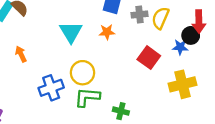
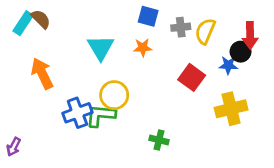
orange arrow: (21, 54) -> (42, 73), size x1.6
green L-shape: (87, 97) -> (101, 116), moved

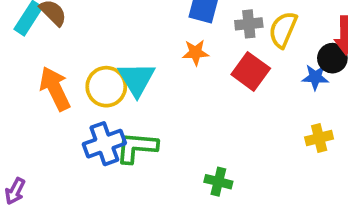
cyan triangle: (101, 48) -> (137, 79), moved
red square: (192, 77) -> (251, 71), moved
yellow circle: (114, 95) -> (106, 87), moved
yellow cross: (231, 109) -> (319, 138), size x0.6

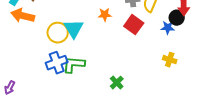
orange arrow: (55, 89) -> (23, 16), moved, turned -50
yellow cross: (319, 138) -> (170, 60), turned 32
green cross: (218, 182) -> (117, 83), turned 32

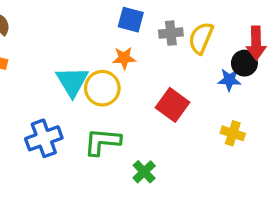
red square: (134, 25) -> (173, 105), moved
yellow circle: (58, 33) -> (102, 88), moved
green L-shape: (74, 65) -> (102, 142), moved

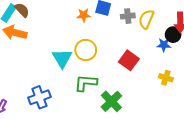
orange star: (124, 58) -> (84, 15), moved
cyan triangle: (72, 82) -> (62, 58), moved
blue cross: (44, 138) -> (39, 97), moved
green cross: (144, 172) -> (111, 101), size x1.5

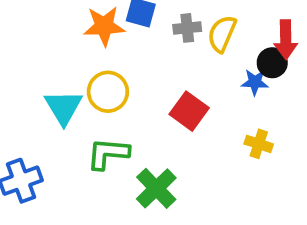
orange star: (84, 15) -> (104, 26), size x1.5

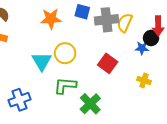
orange star: (104, 26) -> (51, 19), moved
gray cross: (187, 28) -> (107, 20), size x1.6

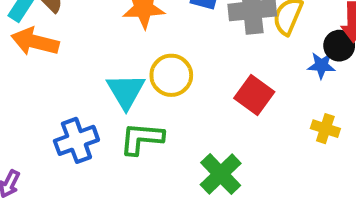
green L-shape: (65, 86) -> (142, 138), moved
blue cross: (20, 100) -> (76, 140), moved

